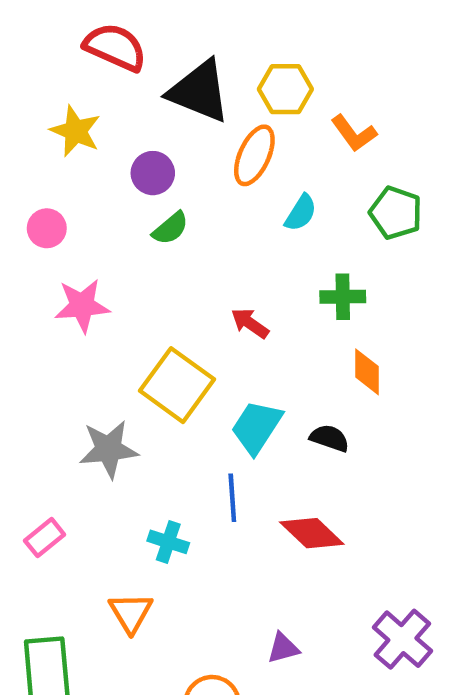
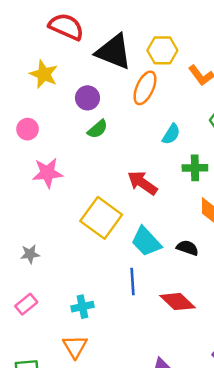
cyan semicircle: (301, 213) -> (171, 134), moved
red arrow: (250, 323) -> (142, 183), size x1.4
cyan trapezoid: (257, 427) -> (146, 242), turned -76
gray star: (109, 449) -> (30, 254), moved, size x0.6
cyan cross: (168, 542) -> (82, 307), moved, turned -30

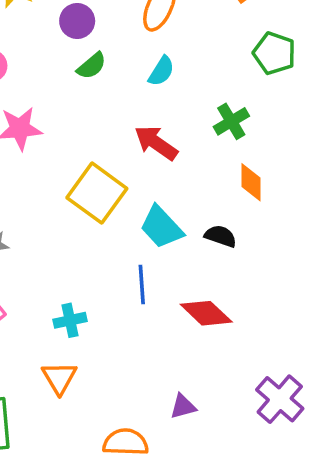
cyan semicircle: (171, 134) -> (161, 71), moved
green cross: (195, 168) -> (231, 121), turned -30

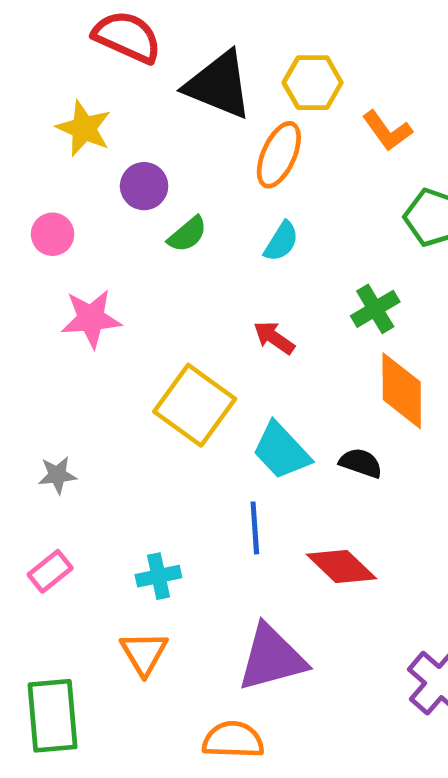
purple circle: (77, 21) -> (144, 186), moved
red arrow: (156, 143) -> (274, 338), size x0.7
orange diamond: (251, 182) -> (402, 391), size x1.5
purple triangle: (183, 406) -> (272, 658), moved, size x2.0

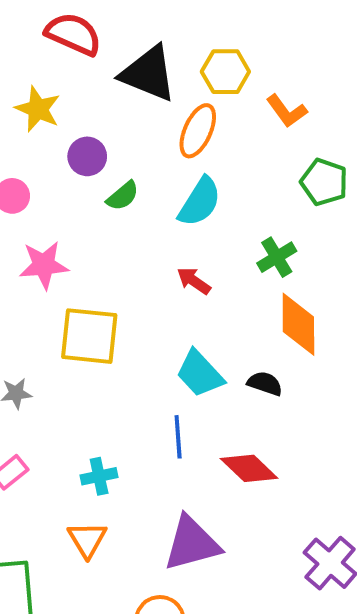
cyan semicircle: (281, 241) -> (200, 202), size x1.5
yellow square: (195, 405) -> (89, 336), moved, turned -30

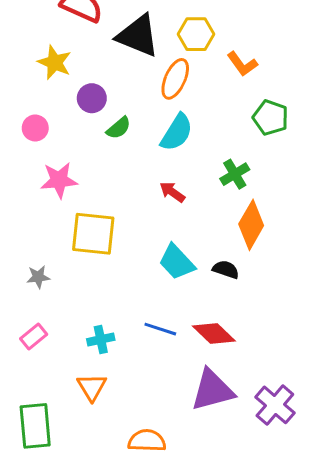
orange diamond: (298, 324) -> (251, 225), turned 30
blue line: (178, 437) -> (160, 329), moved, turned -68
purple triangle: (192, 543) -> (212, 390), moved

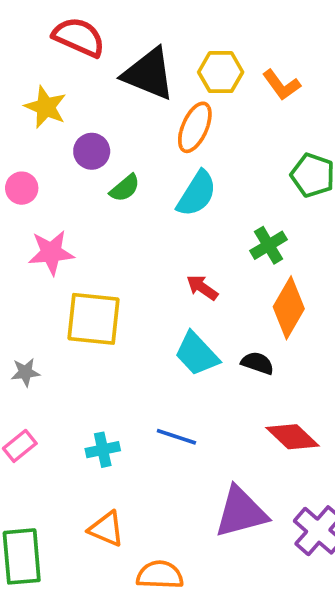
orange L-shape: (242, 64) -> (281, 85), moved
red arrow: (172, 192) -> (202, 288), moved
red diamond: (214, 334) -> (292, 437), moved
orange triangle: (92, 387) -> (106, 529), moved, turned -36

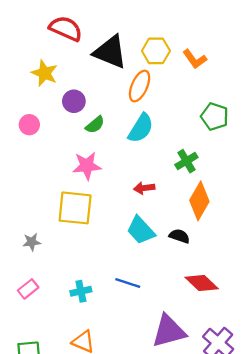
pink star: (51, 253) -> (87, 166), moved
red arrow: (202, 288) -> (144, 188), turned -42

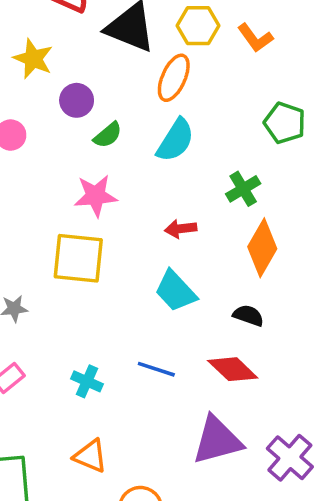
black semicircle: (179, 236) -> (248, 315), moved
red diamond: (202, 283) -> (233, 369), moved
cyan cross: (81, 291) -> (87, 381), turned 36

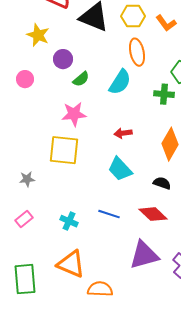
orange ellipse: (174, 78) -> (137, 52), moved, turned -36
green cross: (243, 189) -> (164, 94), moved, turned 36
orange triangle: (90, 456) -> (71, 264), size x1.4

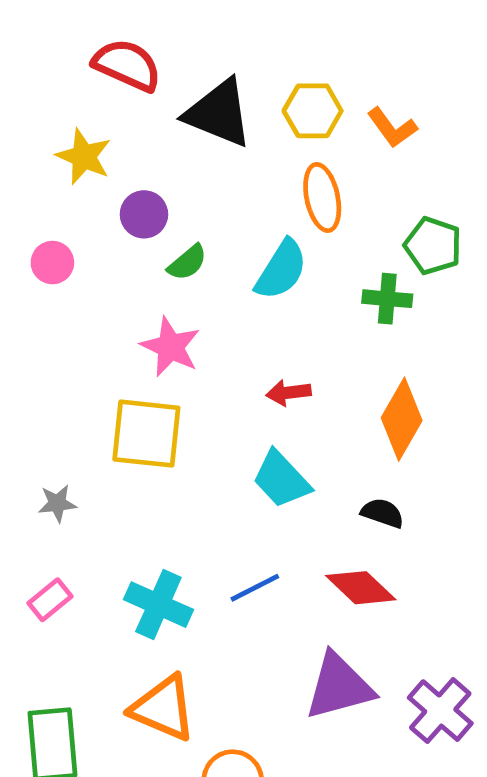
pink star: (74, 114) -> (170, 347), turned 30
blue line: (109, 214) -> (255, 588), turned -45
cyan cross: (69, 221) -> (158, 605), size x1.5

